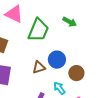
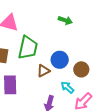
green trapezoid: (38, 30) -> (28, 48), moved

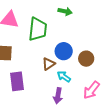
green trapezoid: (28, 48) -> (38, 29), moved
cyan arrow: (67, 87) -> (64, 77), moved

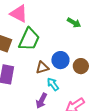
green trapezoid: (38, 29) -> (29, 39), moved
brown circle: (86, 59) -> (81, 66), moved

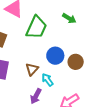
green trapezoid: (29, 39) -> (36, 27), moved
brown triangle: (42, 68) -> (32, 69), moved, turned -32

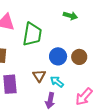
green arrow: (69, 18) -> (70, 16), moved

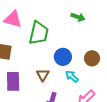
brown circle: (79, 57) -> (92, 58), moved
cyan arrow: (57, 82) -> (72, 76), moved

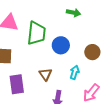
blue circle: (63, 57) -> (61, 45), moved
cyan arrow: (72, 76) -> (75, 72), turned 72

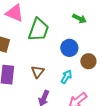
blue circle: (61, 45) -> (69, 48), moved

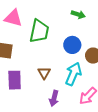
cyan arrow: (66, 77) -> (73, 74), size x1.6

